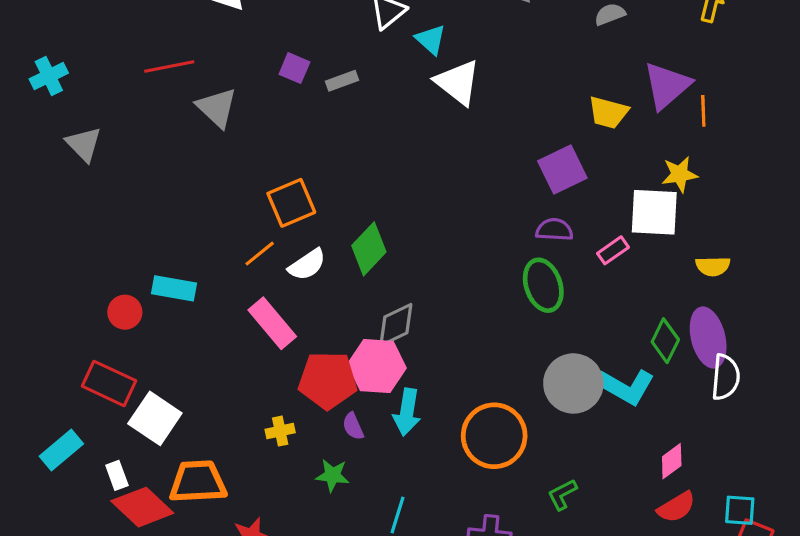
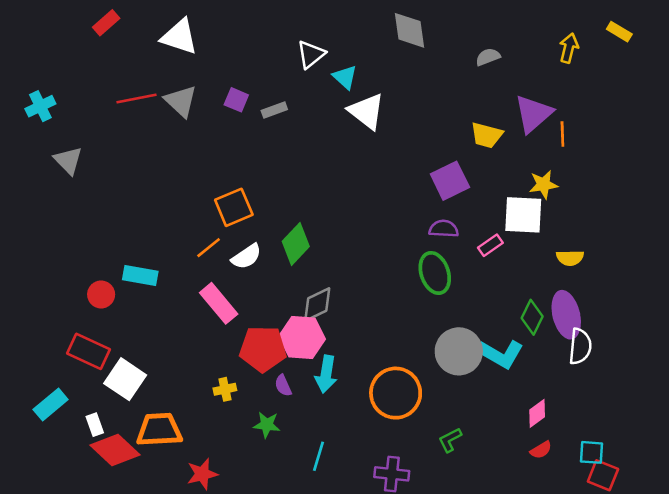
gray triangle: (217, 108) -> (181, 101), moved
red semicircle: (676, 507) -> (541, 450), size x0.7

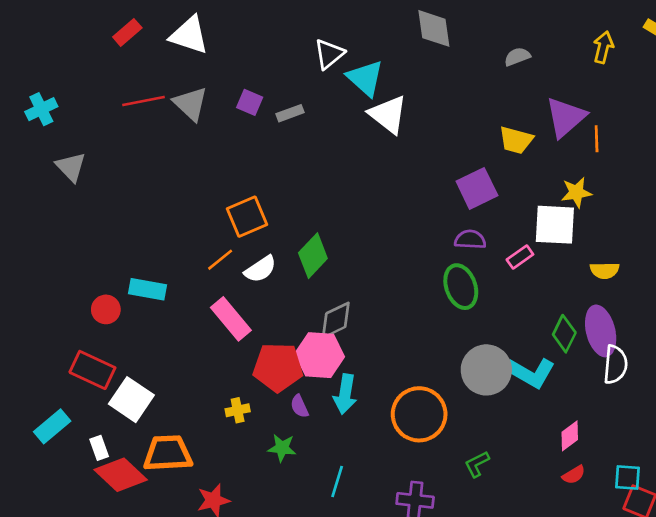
red rectangle: (106, 23) -> (127, 32), moved
cyan triangle: (345, 77) -> (365, 78), size x1.4

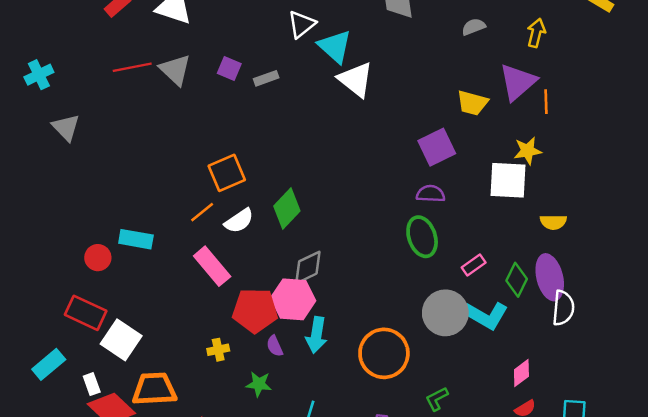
yellow arrow: (603, 47) -> (536, 33), moved
pink rectangle: (520, 257) -> (474, 265), moved

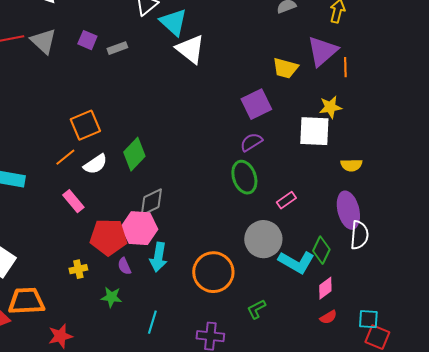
purple semicircle: (431, 194) -> (251, 142), turned -35
pink rectangle: (212, 266) -> (73, 201), size x0.7
green diamond: (517, 280) -> (321, 250), moved
cyan L-shape: (486, 315) -> (296, 262), moved

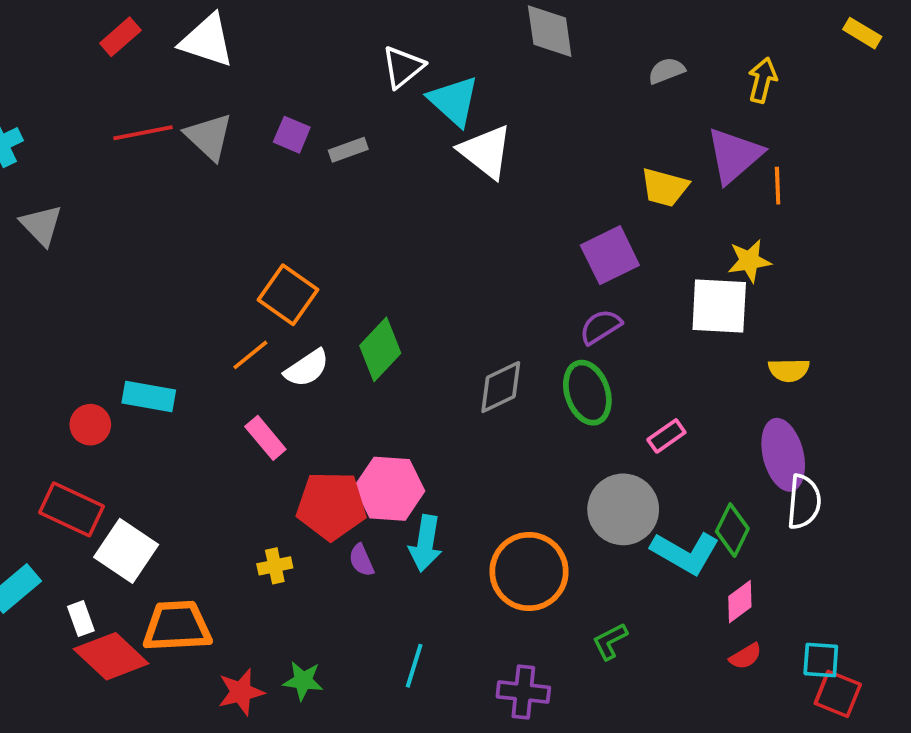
orange square: (85, 125) -> (288, 295), turned -32
gray diamond: (151, 202) -> (501, 387), moved
green star: (111, 297) -> (303, 681), moved

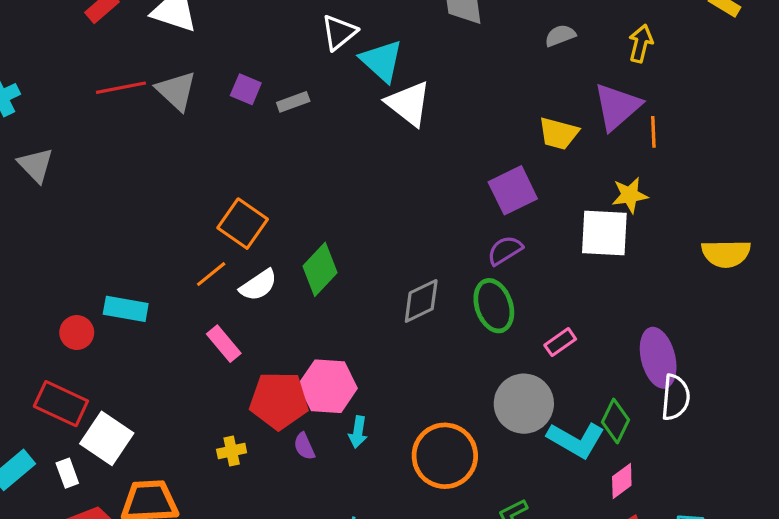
yellow semicircle: (789, 370) -> (726, 254), moved, size x1.4
cyan arrow: (425, 543) -> (358, 432), size x0.7
white rectangle: (81, 619) -> (67, 473), moved

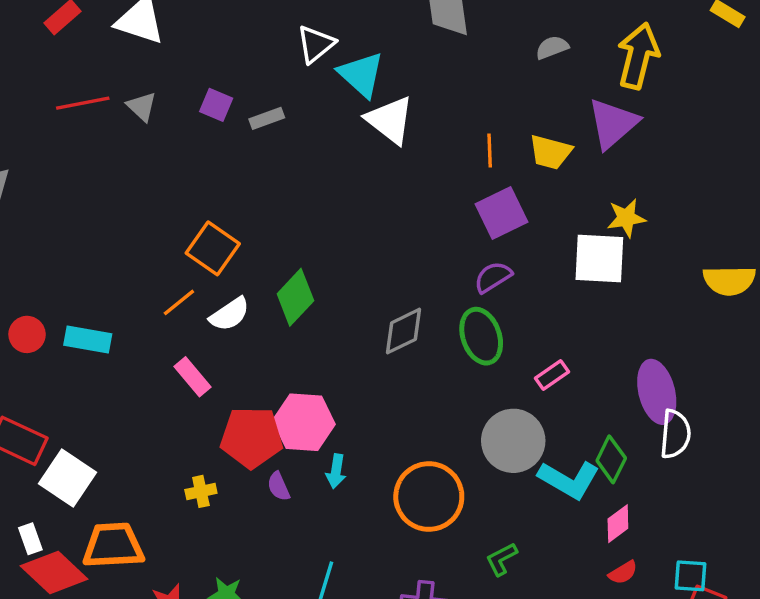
yellow arrow: (641, 43) -> (638, 56), size x1.6
gray triangle: (176, 91) -> (142, 107), size x0.7
orange line: (653, 132) -> (490, 150), moved
red circle: (77, 333) -> (27, 334), moved
white rectangle: (67, 473) -> (30, 539), moved

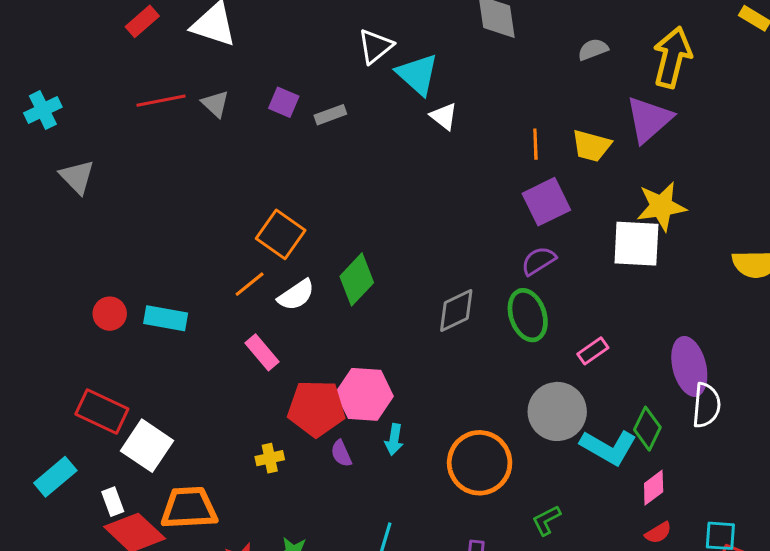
white triangle: (390, 120) -> (444, 116), size x0.6
yellow star: (626, 218) -> (661, 206), size x1.4

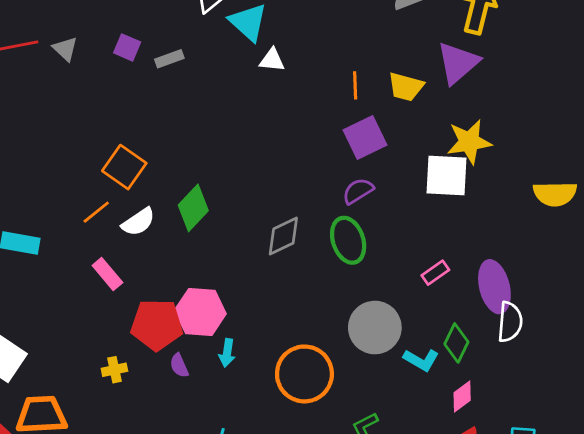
white triangle: (444, 116) -> (272, 60), turned -32
pink rectangle: (593, 351) -> (435, 273), moved
cyan L-shape: (609, 447) -> (421, 360), size x0.7

